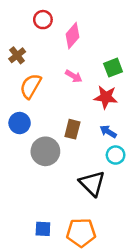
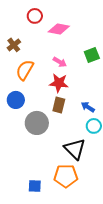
pink diamond: (72, 36) -> (59, 29), turned 60
red star: (106, 97) -> (59, 83), moved
orange pentagon: (81, 233) -> (66, 176), moved

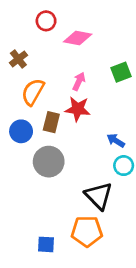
pink arrow: (60, 62) -> (79, 81), turned -96
brown rectangle: (59, 105) -> (51, 122), moved

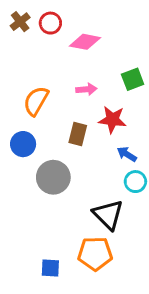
brown cross: (18, 59) -> (20, 22), moved
pink arrow: (79, 81) -> (86, 89), turned 60
red star: (78, 109) -> (112, 120), moved
brown rectangle: (51, 122) -> (78, 134), moved

